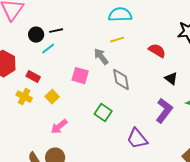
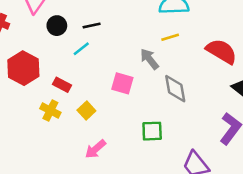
black circle: (36, 35) -> (57, 26), moved
red semicircle: (157, 51) -> (222, 51), size x1.4
green square: (103, 113) -> (152, 131), turned -36

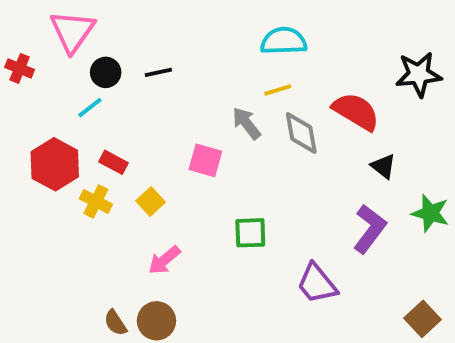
cyan line: (81, 49) -> (90, 108), moved
red hexagon: (23, 68) -> (55, 164), moved
gray diamond: (175, 89) -> (301, 133), moved

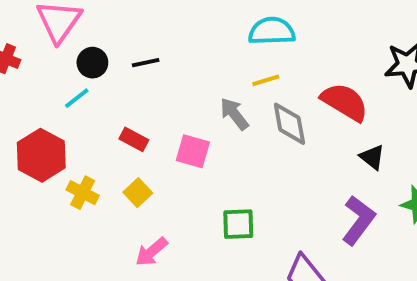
red rectangle: (113, 162) -> (134, 139), moved

